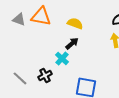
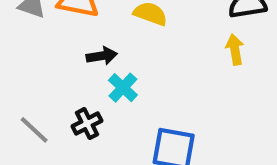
black arrow: (72, 43) -> (102, 56), moved, turned 32

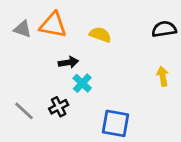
yellow arrow: (235, 50) -> (163, 76), moved

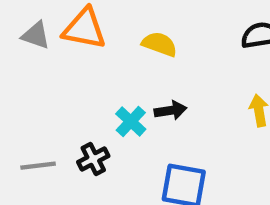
black arrow: (68, 62) -> (171, 110), moved
gray line: (24, 111) -> (38, 166), turned -50

